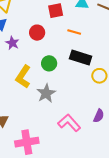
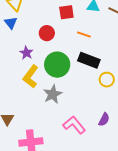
purple star: (12, 43) -> (26, 53), moved
green circle: (49, 63) -> (57, 65), size x1.6

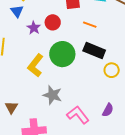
purple star: (26, 53) -> (34, 28), moved
gray star: (53, 94) -> (52, 95), moved, turned -30

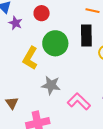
orange line: (90, 25) -> (93, 11), moved
purple star: (34, 28) -> (15, 23), moved
black rectangle: (94, 51) -> (86, 36), turned 75

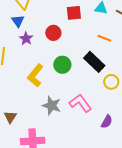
black rectangle: (86, 36) -> (94, 62), turned -55
green circle: (55, 43) -> (62, 65), size x0.7
pink L-shape: (79, 101) -> (80, 103), moved

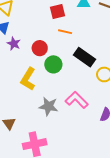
red circle: (53, 33) -> (40, 48), moved
orange line: (104, 38) -> (65, 32), moved

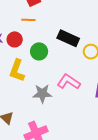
orange line: (65, 32) -> (28, 20), moved
red circle: (40, 48) -> (15, 39), moved

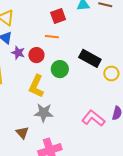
pink L-shape: (69, 82) -> (93, 118), moved
gray star: (42, 94) -> (44, 113), moved

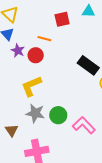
orange line: (52, 37) -> (44, 39), moved
green circle: (60, 69) -> (58, 115), moved
yellow L-shape: (36, 86) -> (31, 86), turned 35

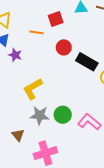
orange line: (44, 39) -> (37, 32), moved
red circle: (36, 55) -> (64, 47), moved

